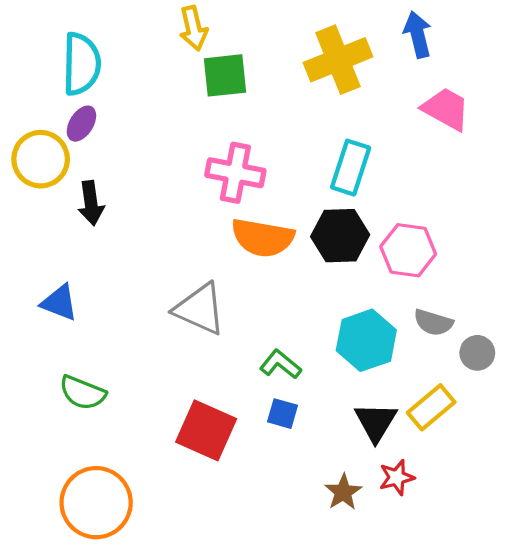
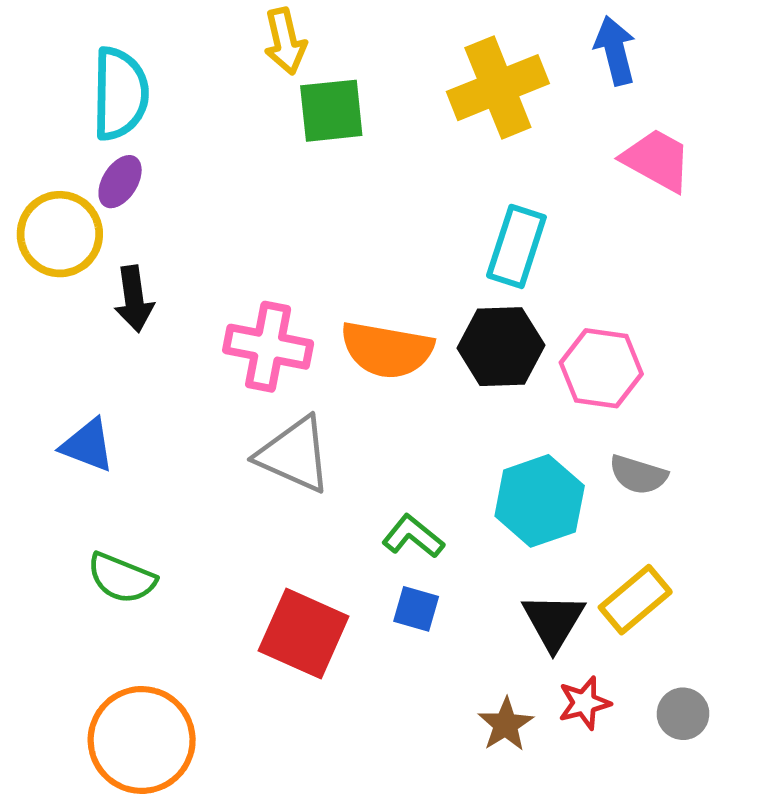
pink cross: (235, 173) -> (268, 347), moved
gray circle: (477, 353) -> (683, 714), moved

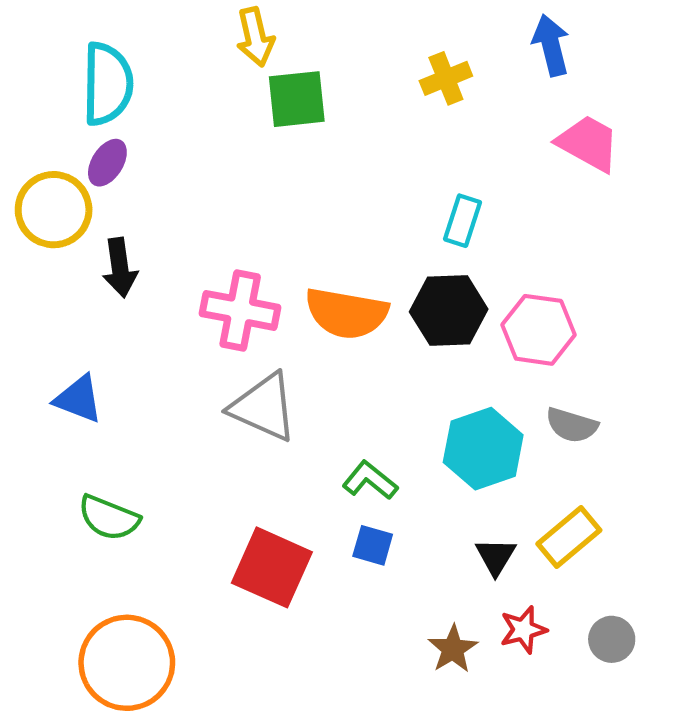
yellow cross: (498, 88) -> (446, 78), size x0.6
cyan rectangle: (516, 246) -> (463, 221), size x0.7
black triangle: (553, 621) -> (496, 556), size x0.7

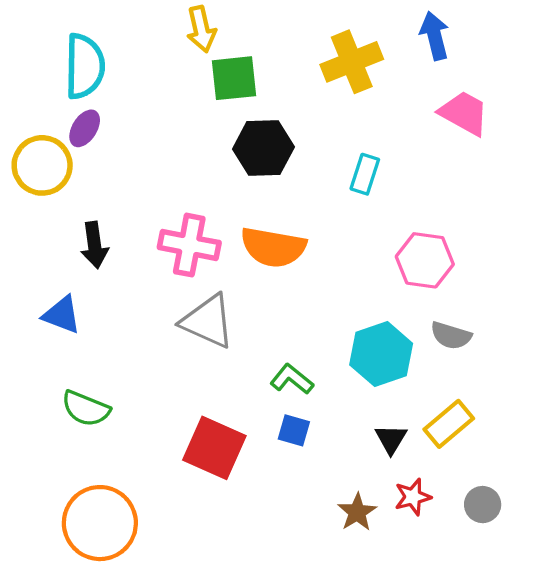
yellow cross: (446, 78) -> (352, 62), size x1.5
black arrow: (120, 268) -> (94, 245), moved
black hexagon: (449, 310) -> (263, 148), moved

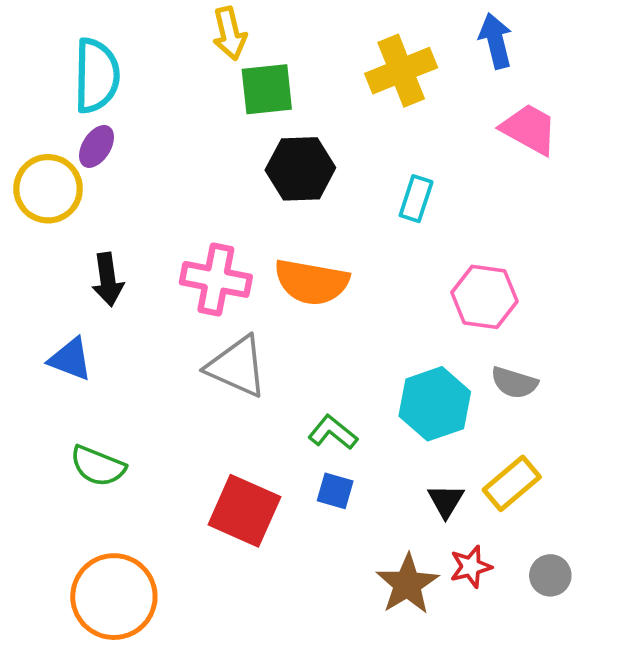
brown star: (357, 512) -> (407, 584), size x1.4

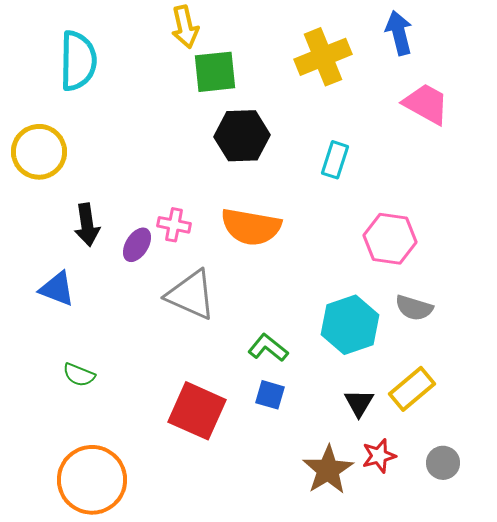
purple ellipse: (97, 146) -> (137, 245), moved
pink cross: (216, 279) -> (174, 225), size x0.6
green semicircle: (98, 466) -> (79, 375), size x0.7

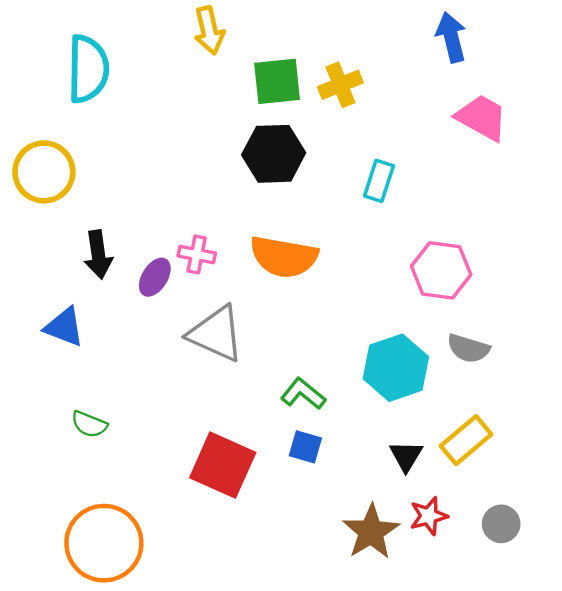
yellow cross: (323, 57) -> (340, 85), moved, size x0.7
green square: (215, 72) -> (277, 81), moved

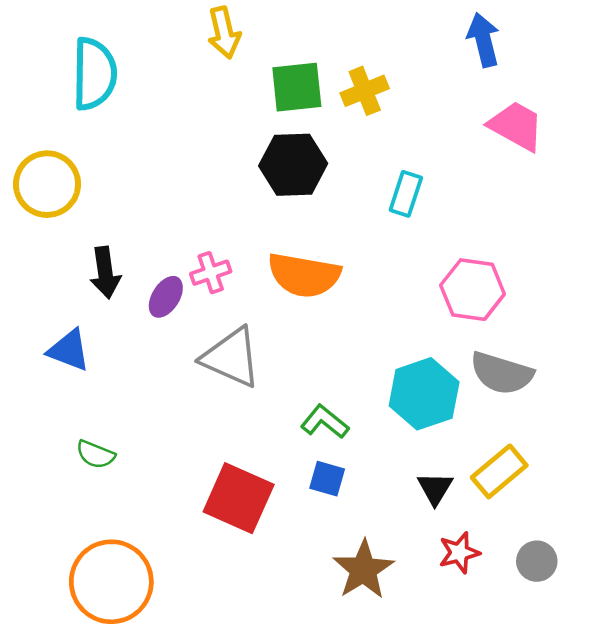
pink cross: (197, 255) -> (211, 273), turned -30
gray semicircle: (468, 348) -> (502, 373), size x1.4
brown star: (371, 532) -> (363, 570), moved

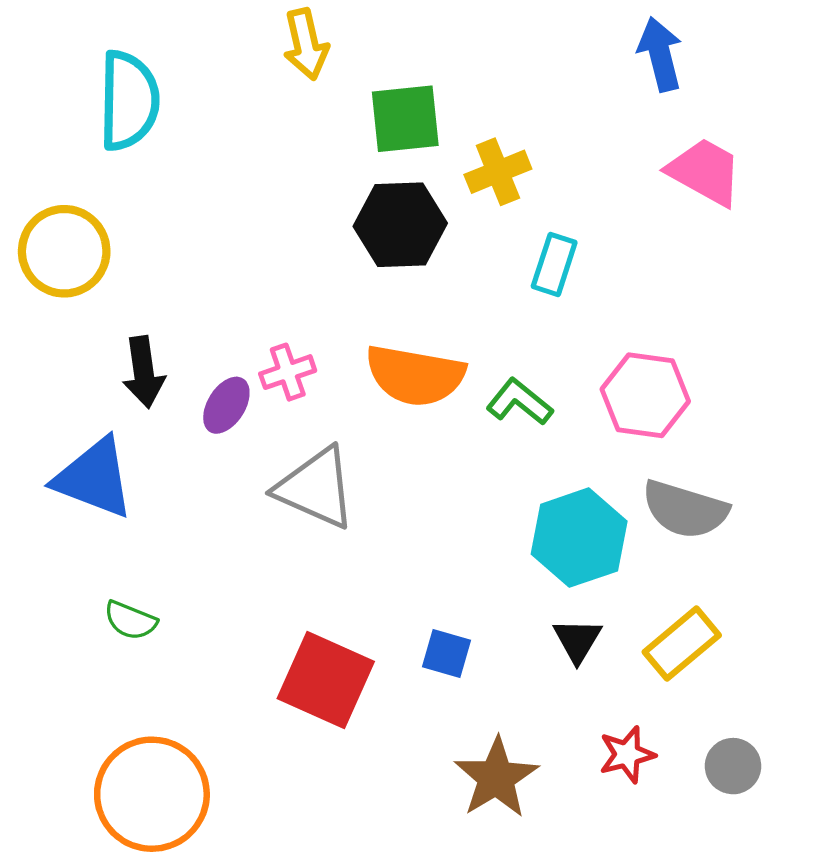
yellow cross: (365, 91) -> (498, 172), moved
blue triangle: (69, 350) -> (94, 478), size x1.4
green L-shape: (325, 422) -> (519, 402), moved
black triangle: (435, 488) -> (577, 640), moved

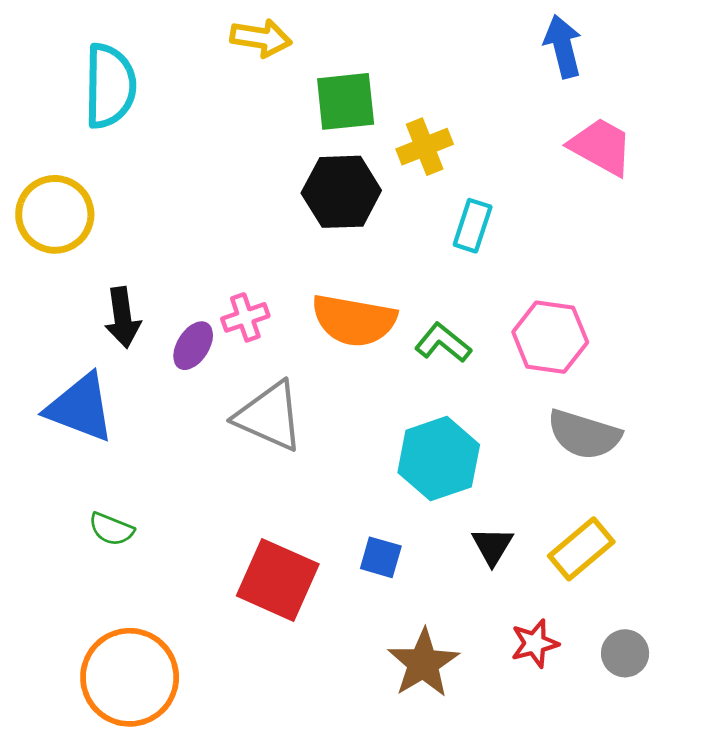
yellow arrow: (306, 44) -> (261, 38), turned -68
cyan hexagon: (579, 538) -> (439, 459), moved

